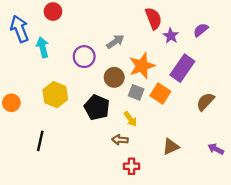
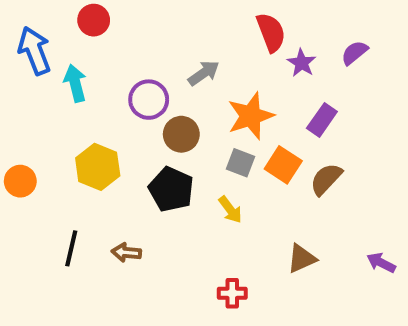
purple rectangle: (182, 68) -> (322, 120), size x0.7
brown circle: (114, 77) -> (181, 134), moved
brown semicircle: (205, 102) -> (326, 179), moved
brown arrow: (120, 140) -> (126, 252), moved

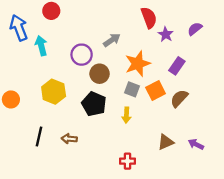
orange square: (283, 165) -> (156, 90), turned 30
yellow arrow: (230, 210) -> (126, 115), turned 40
purple arrow: (381, 263) -> (196, 144), moved

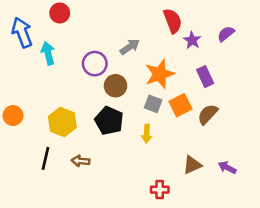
purple rectangle: (177, 66) -> (205, 77), turned -60
yellow hexagon: (54, 92) -> (62, 122), moved
red cross: (128, 161) -> (160, 190), moved

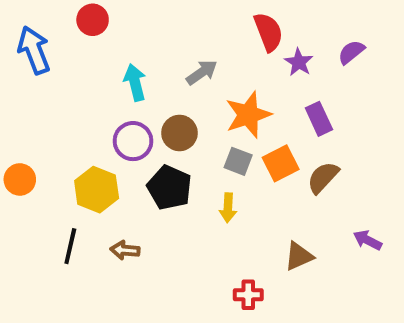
cyan arrow: (48, 53) -> (135, 82), moved
purple circle: (95, 64) -> (133, 141), moved
purple arrow: (227, 167) -> (367, 240), moved

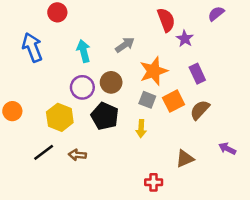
blue arrow: (34, 50) -> (32, 47), moved
purple semicircle: (351, 52) -> (216, 14), moved
black line: (70, 246) -> (44, 152), turned 40

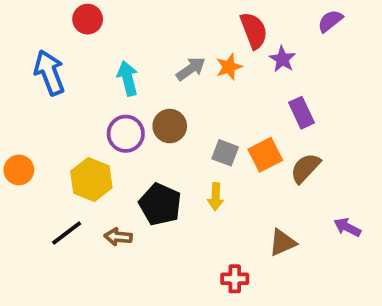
orange star: (154, 71) -> (229, 67), moved, size x0.6
black pentagon: (105, 116) -> (160, 204), moved

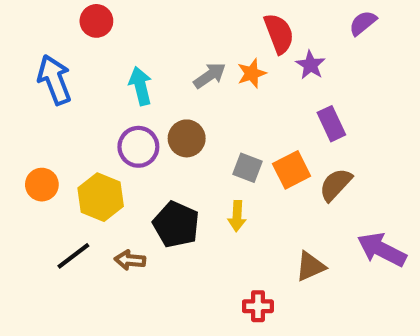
orange circle: (19, 170) -> (42, 185), moved
purple arrow: (347, 227) -> (382, 250), size x1.6

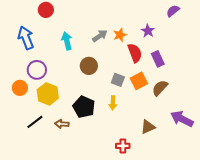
red semicircle: (279, 34) -> (135, 53), moved
purple circle: (138, 147) -> (37, 70), moved

